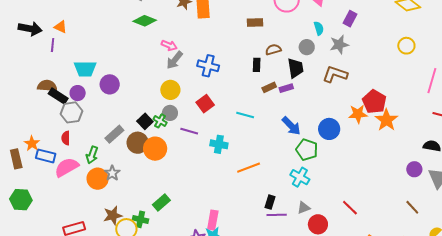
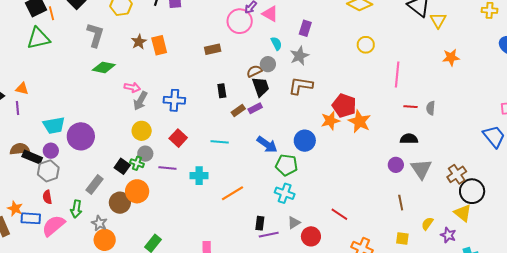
brown semicircle: (273, 50) -> (254, 71), moved
purple circle: (110, 84) -> (81, 136), size x1.4
brown circle: (138, 143) -> (120, 203), moved
orange circle: (98, 179) -> (105, 240), moved
brown line: (412, 207) -> (401, 203), turned 42

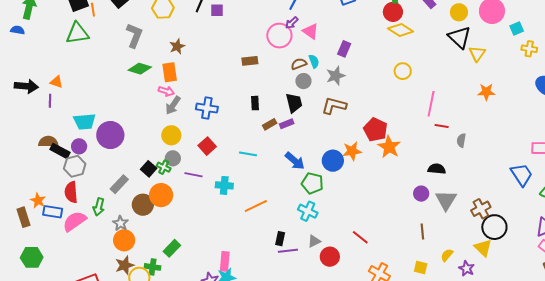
orange rectangle: (159, 45) -> (170, 72), moved
brown semicircle: (254, 71) -> (299, 64), moved
red line: (411, 107) -> (442, 126), moved
orange star: (330, 121) -> (352, 151), moved
red semicircle: (47, 197) -> (71, 192), size x1.5

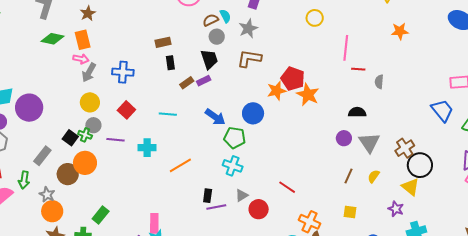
brown rectangle: (250, 61) -> (163, 42), moved
orange star: (352, 151) -> (277, 91), moved
brown line: (422, 232) -> (348, 176), turned 35
yellow semicircle: (447, 255) -> (374, 176), moved

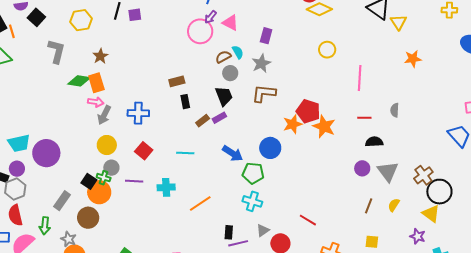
green diamond: (52, 39) -> (79, 81), moved
red line: (358, 69) -> (364, 118), moved
orange circle: (85, 163) -> (99, 192), moved

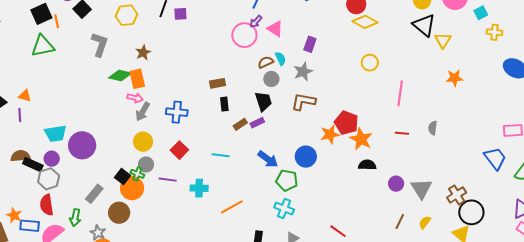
black semicircle: (374, 142) -> (367, 165), moved

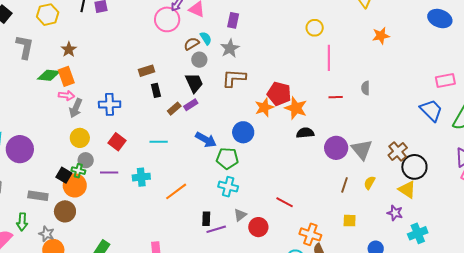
yellow circle: (370, 63) -> (315, 28), moved
purple circle: (396, 184) -> (336, 148), size x1.5
gray rectangle: (94, 194) -> (38, 196), turned 66

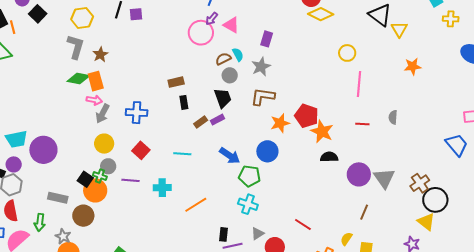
gray L-shape: (25, 47) -> (76, 47), moved
orange star: (264, 107) -> (280, 123), moved
yellow semicircle: (369, 183) -> (346, 239), moved

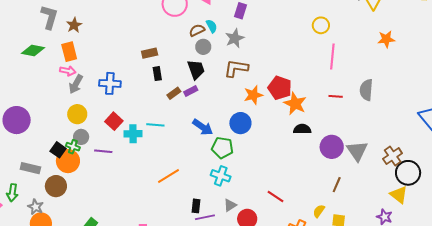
green diamond: (78, 79) -> (33, 50), moved
gray semicircle: (393, 117) -> (366, 90), size x1.5
cyan cross: (162, 188) -> (133, 134), moved

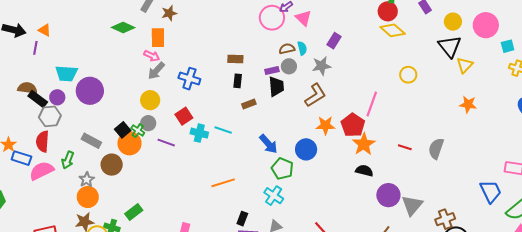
pink line: (332, 56) -> (372, 104), moved
brown L-shape: (236, 68) -> (315, 95), turned 125
purple rectangle: (191, 91) -> (272, 70), moved

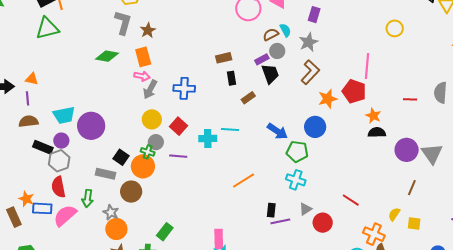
brown semicircle: (27, 88) -> (28, 121), moved
red square: (184, 116) -> (179, 126), moved
black square: (123, 130) -> (121, 157), moved
orange star: (364, 144) -> (373, 116), moved, size x0.7

